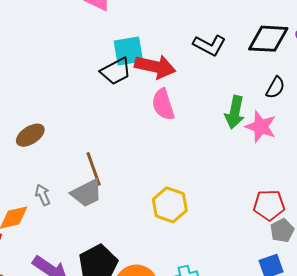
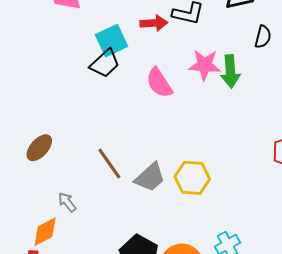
red arrow: (155, 67) -> (154, 23), moved, size x0.7
pink star: (261, 127) -> (205, 65), moved
gray trapezoid: (87, 193) -> (150, 177), moved

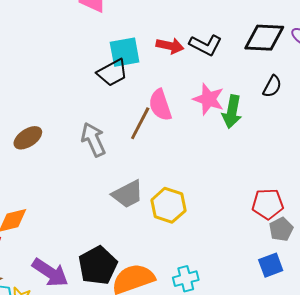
brown line: (109, 163) -> (140, 123), moved, turned 48
gray arrow: (67, 202) -> (93, 139), moved, size x1.6

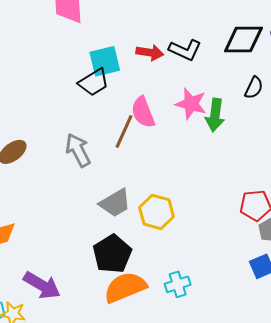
black pentagon: (98, 266) -> (112, 254), moved

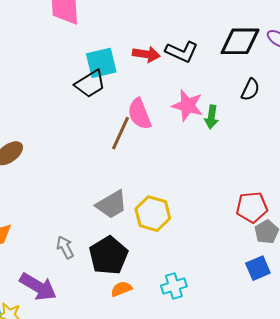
green arrow: (215, 115) -> (212, 117), size x0.7
gray arrow: (78, 150) -> (65, 247), moved, size x0.7
orange semicircle: (125, 287) -> (121, 289), size x0.5

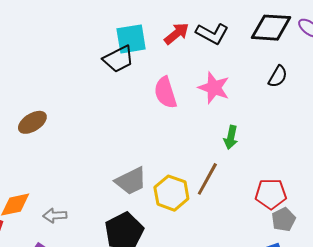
red arrow: (146, 54) -> (177, 34), turned -52
green arrow: (212, 117) -> (231, 137), moved
brown line: (120, 133) -> (207, 179), moved
gray arrow: (65, 247) -> (55, 216), moved, turned -70

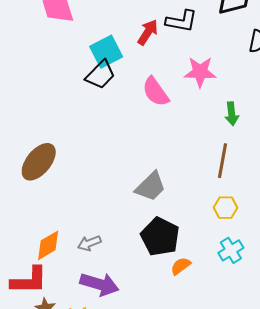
brown ellipse: (32, 122) -> (39, 162), size x1.4
yellow hexagon: (171, 193) -> (225, 208), moved, size x0.7

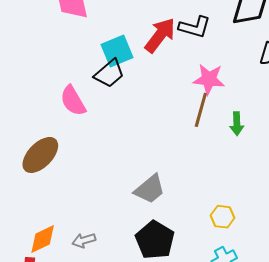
red arrow: (148, 32) -> (160, 35), size x1.4
pink semicircle: (156, 92) -> (73, 101), moved
brown line: (223, 161) -> (201, 110), moved

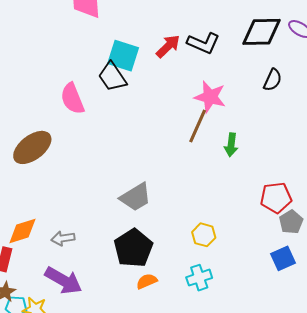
red arrow: (160, 35) -> (168, 46), size x0.7
cyan square: (117, 51) -> (123, 56), turned 32
black trapezoid: (109, 73) -> (112, 77), turned 88

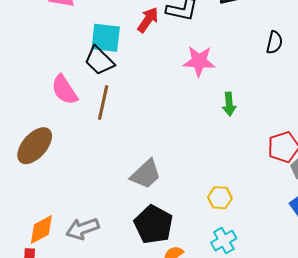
black semicircle: (273, 80) -> (274, 42), moved
brown line: (198, 126) -> (103, 103), moved
gray arrow: (63, 238) -> (83, 229), size x1.4

